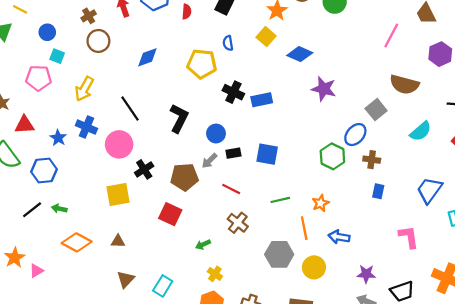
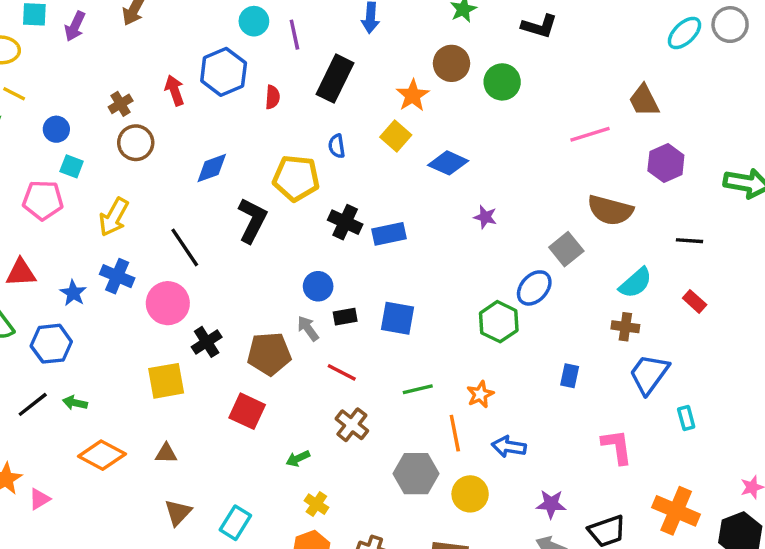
pink line: (391, 36) -> (590, 134), turned 45
purple star: (324, 89) -> (485, 217), size x0.6
black L-shape: (179, 118) -> (252, 220), moved
brown cross: (372, 160) -> (625, 327), moved
gray arrow: (209, 161) -> (308, 328), turned 98

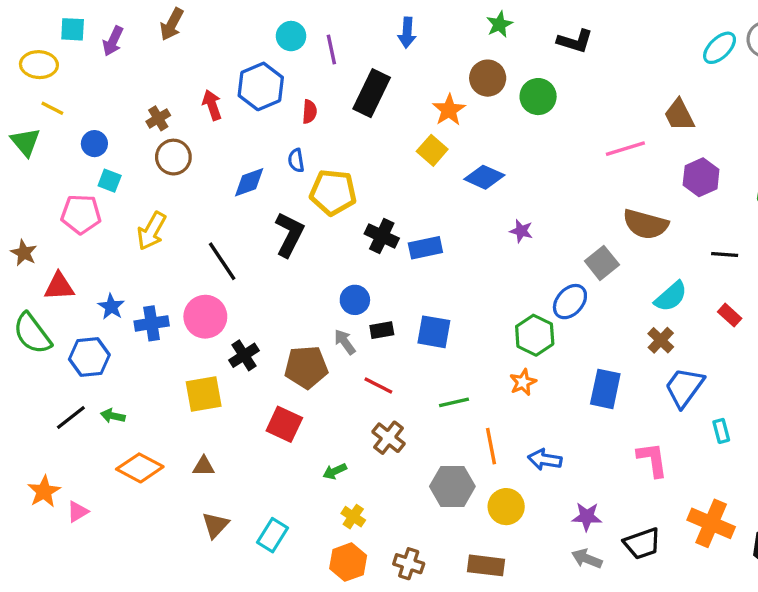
blue semicircle: (337, 146) -> (296, 160), moved
blue cross: (117, 276) -> (152, 323), moved, turned -32
brown cross: (625, 327) -> (661, 340), turned 36
blue rectangle: (570, 376) -> (605, 389), size x1.6
orange star: (480, 394) -> (523, 382), moved

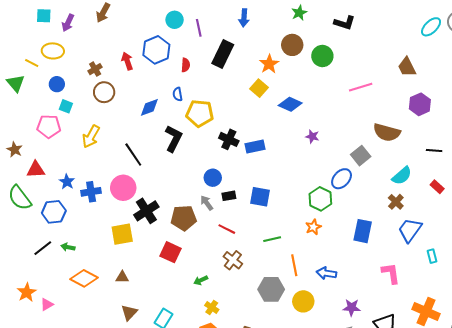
yellow ellipse: (39, 65) -> (53, 51), moved
pink line: (625, 149) -> (361, 87), moved
black cross: (244, 355) -> (146, 211), size x1.4

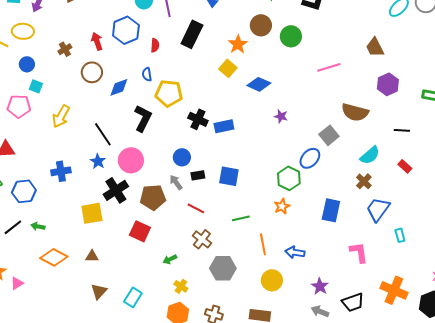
brown circle: (104, 92) -> (92, 72), moved
blue star: (67, 182) -> (98, 161), moved
pink circle: (123, 188) -> (131, 160), moved
gray hexagon: (271, 289) -> (223, 268), moved
purple star: (352, 307) -> (320, 286), turned 30

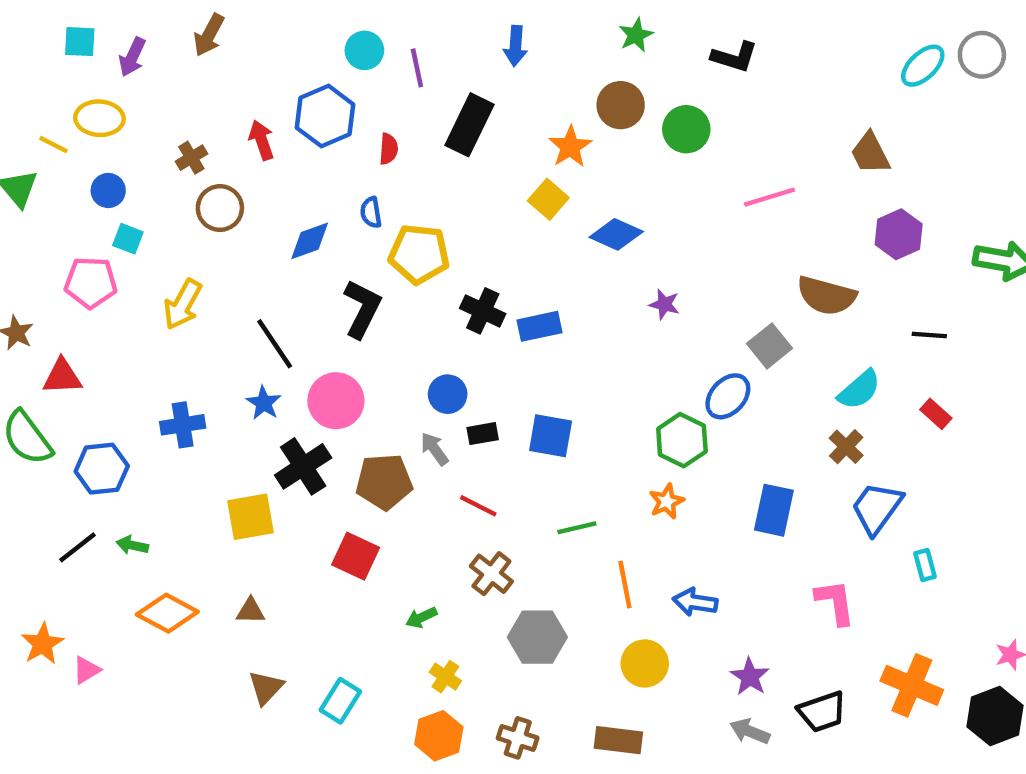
brown circle: (92, 72) -> (220, 208), moved

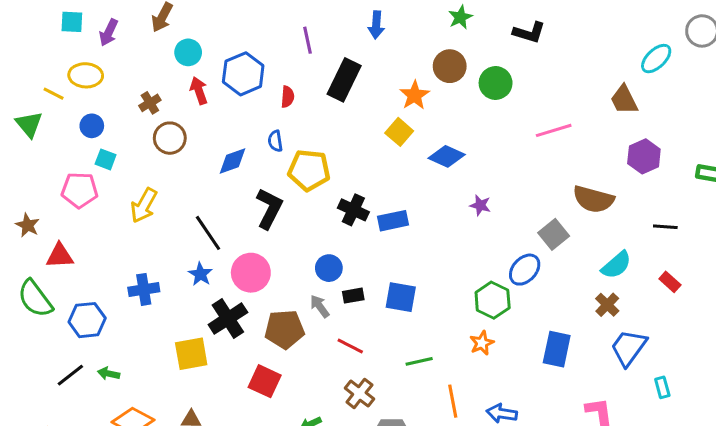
cyan circle: (364, 50) -> (188, 52), moved
cyan ellipse: (923, 66) -> (656, 59), moved

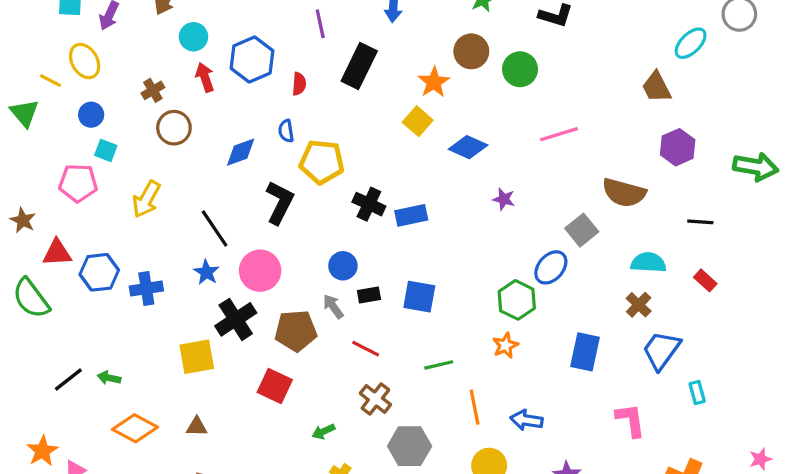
yellow ellipse: (86, 75) -> (85, 61), turned 56
pink line: (554, 130) -> (559, 134), moved
cyan semicircle: (616, 265) -> (648, 263), turned -136
blue hexagon: (87, 320) -> (99, 272), moved

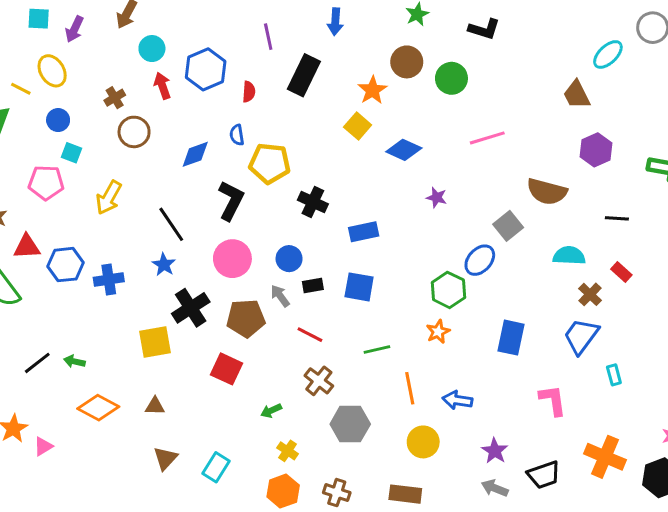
blue rectangle: (411, 215) -> (364, 232), moved
pink circle: (260, 271) -> (232, 259), moved
brown cross: (639, 305) -> (590, 294), moved

